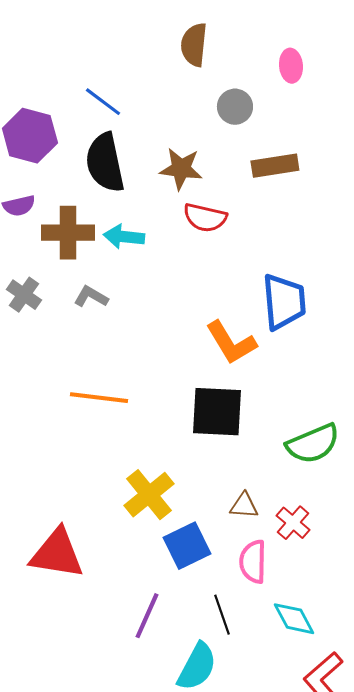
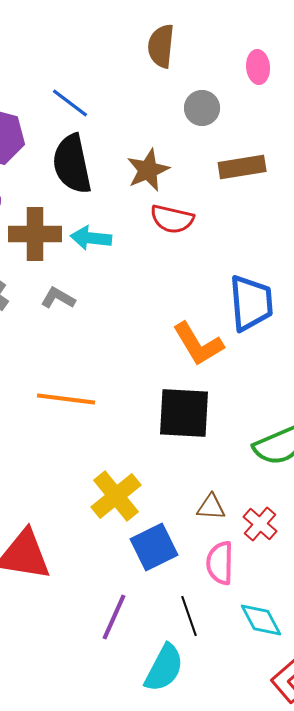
brown star: (181, 169) -> (148, 170), turned -30

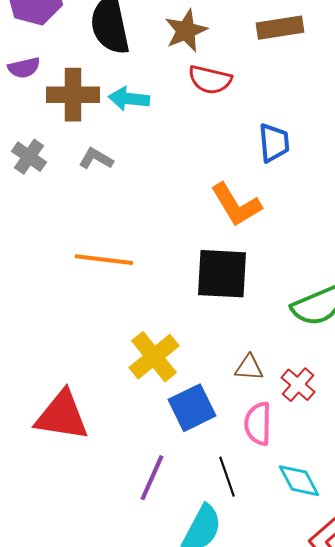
blue trapezoid: (251, 303) -> (274, 143), moved, size x0.7

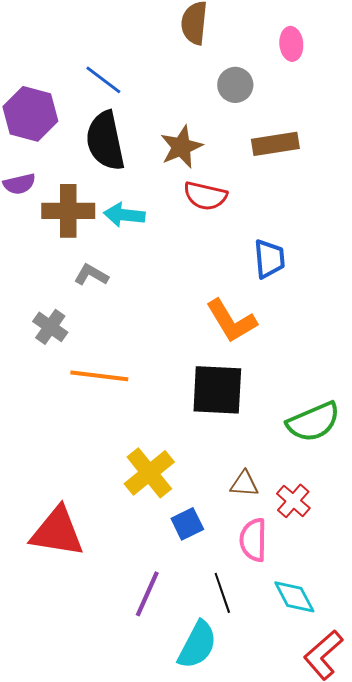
gray cross: (29, 157) -> (50, 327), moved
blue square: (192, 408) -> (187, 524), size x0.7

